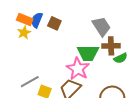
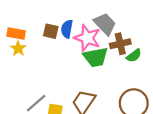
blue semicircle: (37, 20) -> (67, 29), moved
pink star: (78, 69) -> (87, 38), moved

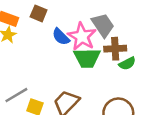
blue semicircle: (67, 29) -> (61, 37), moved, turned -66
brown square: (51, 31) -> (39, 13), moved

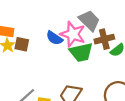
brown square: (39, 13) -> (22, 44), moved

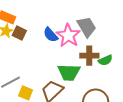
brown cross: (104, 39) -> (89, 56), moved
green trapezoid: (81, 52) -> (69, 72), moved

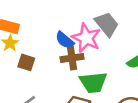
brown square: (19, 33) -> (26, 62), moved
brown cross: (89, 56) -> (72, 58), moved

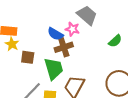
pink star: (86, 38) -> (72, 29), size x0.6
green trapezoid: (93, 82) -> (54, 69), moved, turned -90

